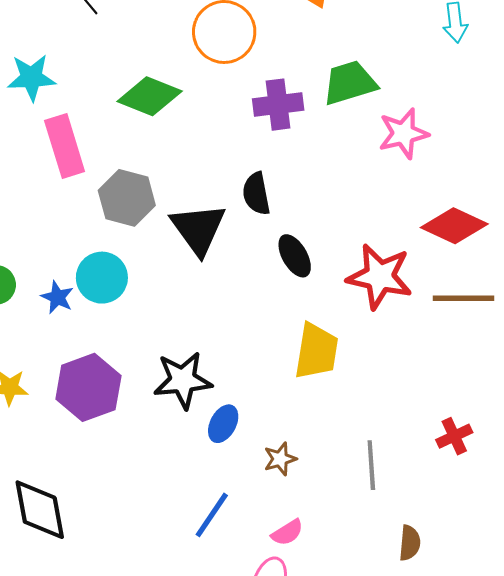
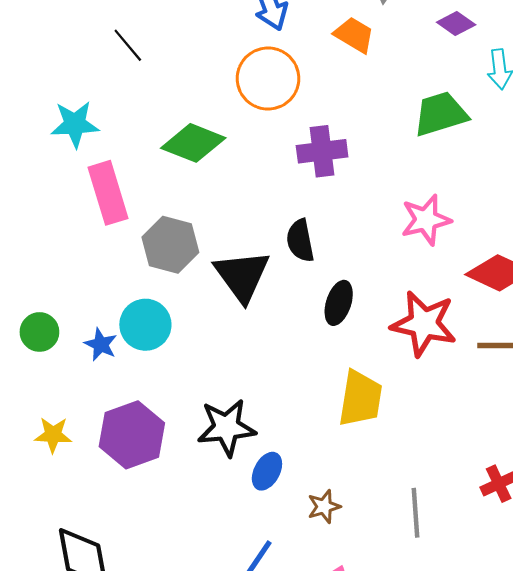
green trapezoid: (350, 83) -> (440, 114), moved
pink star: (403, 134) -> (426, 220), moved
black ellipse: (295, 256) -> (339, 303), turned 48

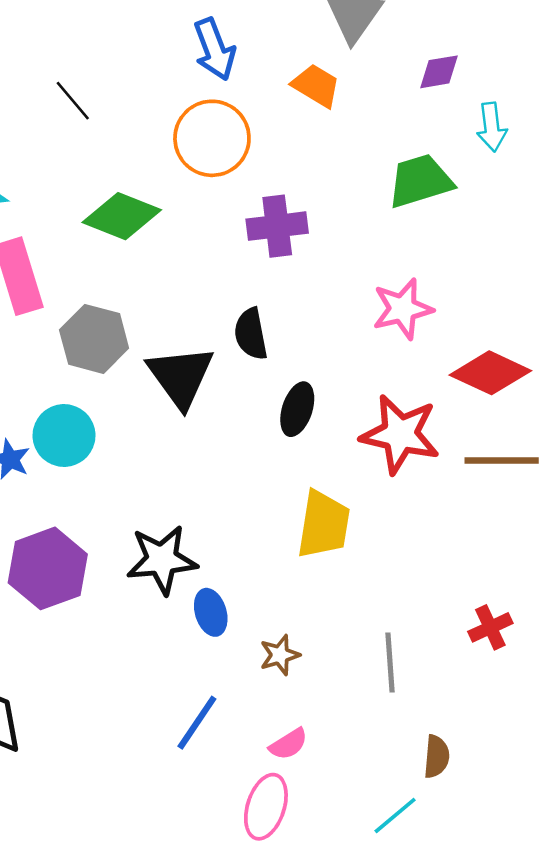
purple diamond: (456, 23) -> (439, 72), turned -45
black line: (128, 45) -> (73, 101), moved
blue ellipse: (267, 471) -> (211, 612), turned -45

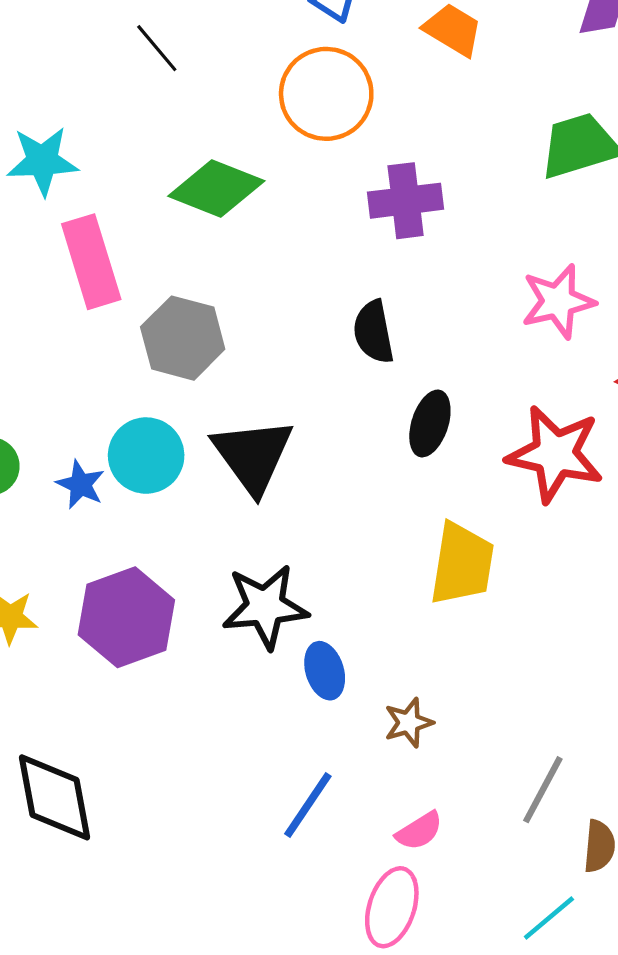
black triangle: (181, 377) -> (253, 456), moved
gray line: (390, 662) -> (543, 790), moved, turned 32

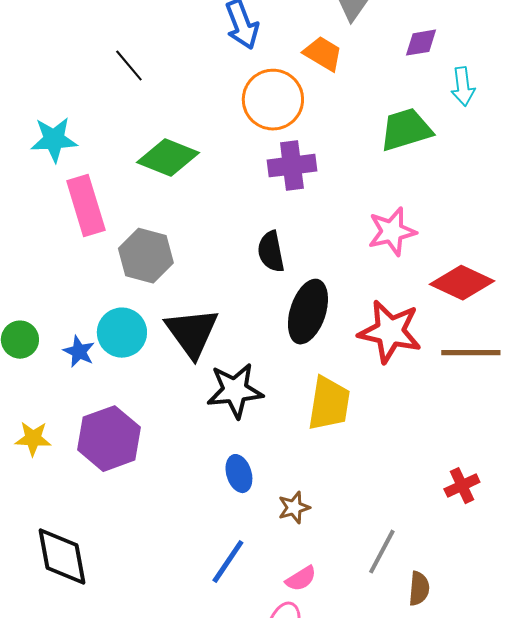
orange circle: (326, 94) -> (273, 100), moved
black ellipse: (430, 423) -> (308, 312), size x1.5
black star: (265, 607) -> (235, 391), moved

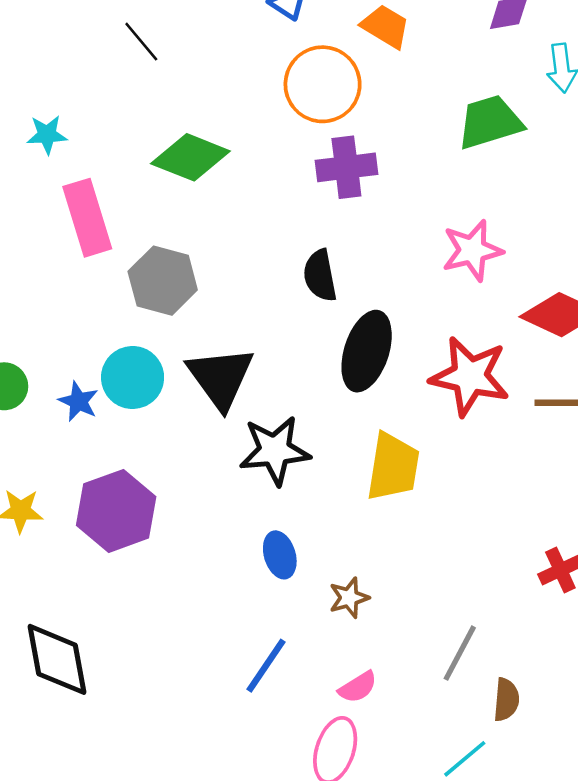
cyan star: (54, 140) -> (47, 135), size x0.7

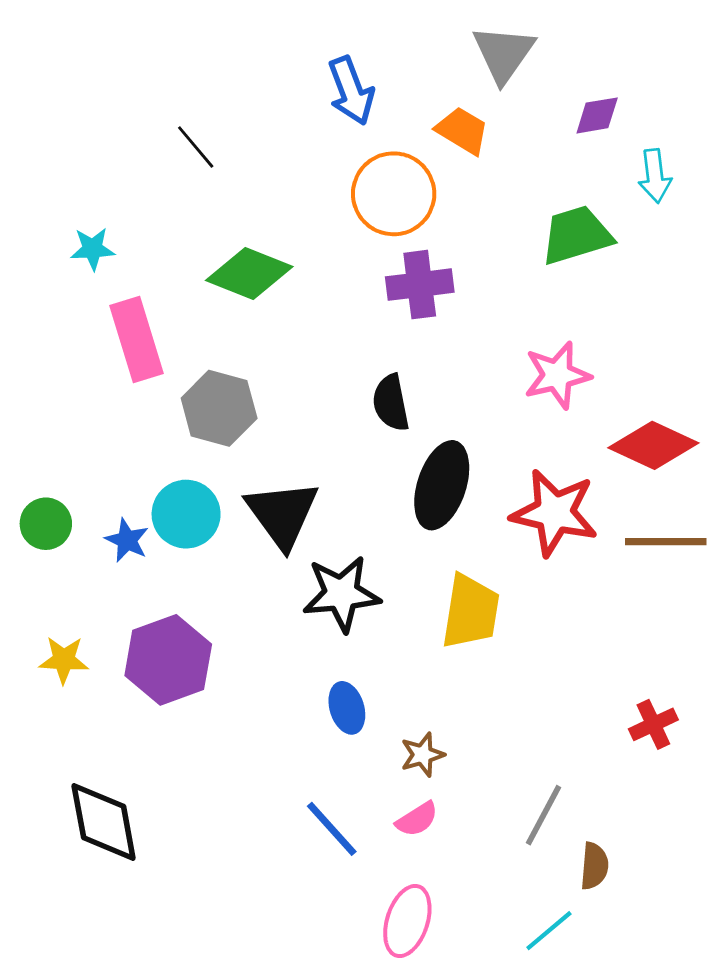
blue line: (266, 666) -> (332, 829), turned -76
pink semicircle: (358, 687) -> (417, 819), moved

